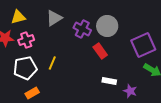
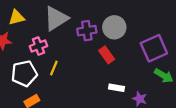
gray triangle: (54, 18) -> (56, 19), size x1.4
purple cross: (82, 29) -> (87, 31), turned -36
pink cross: (26, 40) -> (38, 46), moved

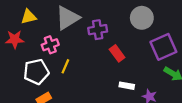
gray circle: (114, 27) -> (142, 18), moved

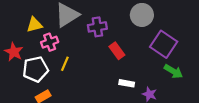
yellow triangle: (29, 17) -> (34, 25), moved
red star: (15, 39) -> (14, 52), moved, turned 30
purple square: (163, 47) -> (164, 44), turned -32

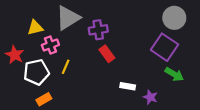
gray circle: (142, 15) -> (174, 18), moved
red rectangle: (117, 51) -> (107, 54), moved

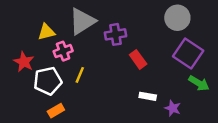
gray circle: (174, 18) -> (177, 18), moved
red rectangle: (107, 54) -> (138, 59), moved

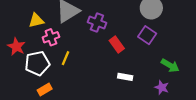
purple cross: (115, 34) -> (97, 23), turned 30
purple square: (188, 53) -> (147, 35), moved, size x0.7
purple star: (173, 108) -> (162, 87), moved

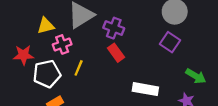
red rectangle: (117, 45) -> (116, 53), moved
red star: (16, 47) -> (23, 55), turned -30
white rectangle: (125, 77) -> (145, 89), size x1.5

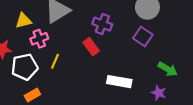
purple cross: (114, 28) -> (102, 24), moved

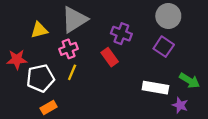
pink cross: (39, 39) -> (69, 49), moved
white rectangle: (119, 82) -> (155, 88), moved

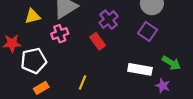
purple cross: (121, 34) -> (109, 20), turned 30
yellow line: (72, 72) -> (82, 82), moved

